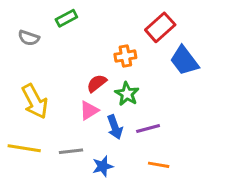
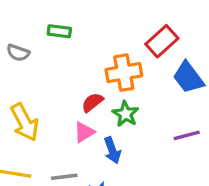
green rectangle: (66, 18) -> (59, 31), turned 35
orange cross: (125, 56) -> (124, 73), size x1.5
purple line: (148, 129) -> (187, 135), moved

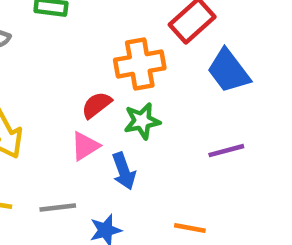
green star: (125, 114) -> (142, 121), turned 30

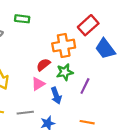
purple line: (226, 151) -> (85, 86), moved, turned -49

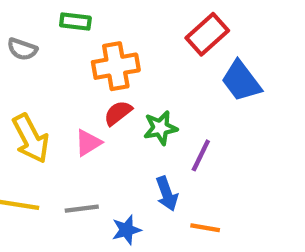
orange cross: (64, 45) -> (116, 66), moved
pink triangle: (38, 84) -> (88, 143), moved
blue arrow: (56, 96) -> (167, 194), moved

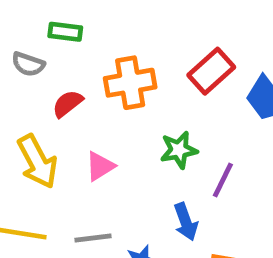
green rectangle: (75, 22) -> (65, 32), moved
red rectangle: (207, 34) -> (211, 71), moved
red semicircle: (118, 113) -> (68, 104), moved

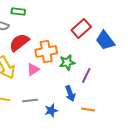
orange cross: (130, 83) -> (46, 51), moved
red semicircle: (68, 104) -> (19, 42), size x1.5

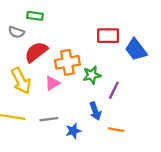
red rectangle: (81, 28) -> (108, 36), turned 42

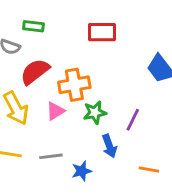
red rectangle: (108, 36) -> (102, 32), moved
green star: (92, 75) -> (95, 113), moved
orange line: (116, 130) -> (149, 170), moved

